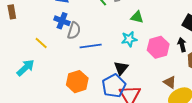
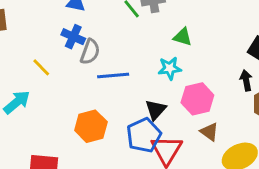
pink hexagon: (158, 47) -> (197, 99), moved
brown triangle: (170, 82) -> (209, 132), moved

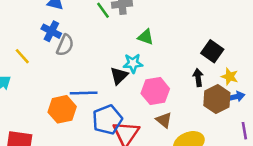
blue line: (113, 75) -> (84, 93), moved
black triangle: (156, 110) -> (119, 76), moved

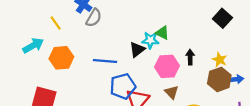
green triangle: (146, 37) -> (162, 33), moved
black square: (212, 51) -> (222, 18), moved
yellow star: (230, 76) -> (220, 60), moved
black arrow: (198, 78) -> (190, 57), moved
orange hexagon: (62, 109) -> (61, 58), moved

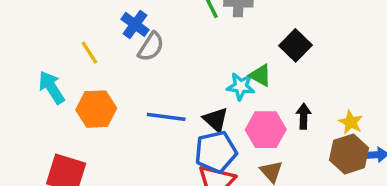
black square: (222, 18) -> (296, 45), moved
cyan arrow: (33, 46) -> (52, 87), turned -95
black triangle: (137, 50) -> (216, 120), moved, turned -42
blue pentagon: (123, 86) -> (216, 152), moved

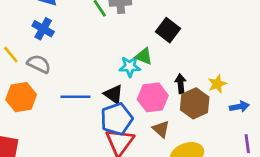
gray semicircle: (151, 47) -> (39, 64), moved, turned -90
yellow star: (351, 122) -> (217, 84), turned 30
brown hexagon: (349, 154) -> (195, 103), moved

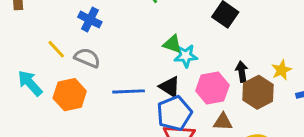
green triangle: (144, 56) -> (172, 44), moved
brown triangle: (161, 129) -> (223, 122), turned -36

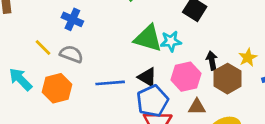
green triangle: (172, 44) -> (148, 38), size x1.6
cyan star: (186, 56) -> (171, 41), moved

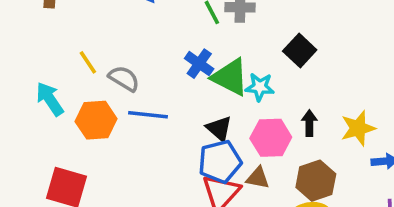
blue cross: (72, 19) -> (199, 64), moved
yellow star: (248, 58) -> (358, 128), size x1.4
brown hexagon: (227, 79) -> (316, 181), moved
blue line: (110, 83) -> (148, 115), moved
brown triangle: (197, 107) -> (258, 178), moved

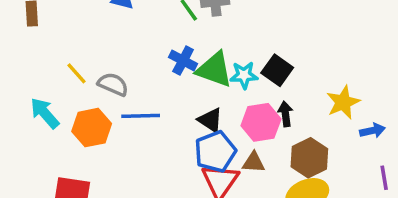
black square: (300, 51) -> (277, 70), moved
black arrow: (309, 123) -> (285, 114), moved

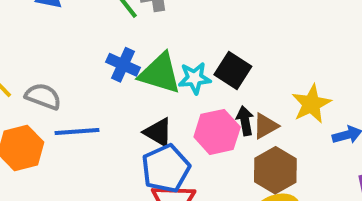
brown triangle: (254, 162) -> (266, 126), moved, turned -30

